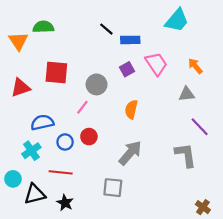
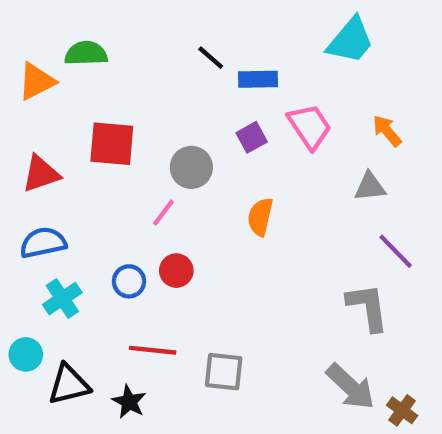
orange triangle: (18, 41) -> (37, 81), turned 36
blue semicircle: (42, 122) -> (43, 243), moved
gray arrow: (130, 153) -> (350, 387), moved, turned 92
red line: (61, 172) -> (153, 350), moved

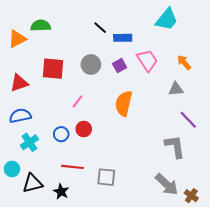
gray circle: (191, 167) -> (91, 64), moved
orange semicircle: (260, 217) -> (124, 103), size x1.4

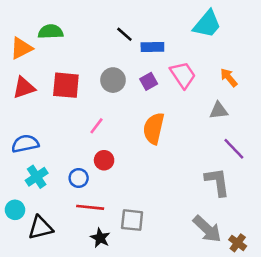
red triangle: (19, 83) -> (24, 88), moved
blue circle: (61, 134) -> (79, 178), moved
black star: (61, 192) -> (100, 238), moved

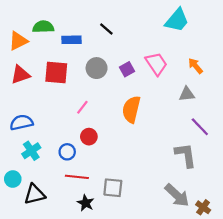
blue rectangle: (152, 47) -> (72, 40), moved

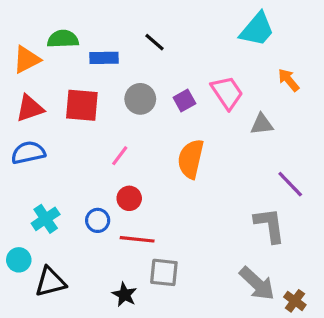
orange arrow: (195, 66) -> (289, 80), moved
gray triangle: (187, 94) -> (262, 124), moved
blue semicircle: (21, 122) -> (28, 153), moved
red line: (77, 177) -> (137, 239), moved

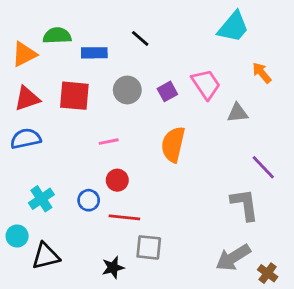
pink line: (120, 156) -> (109, 142), turned 42
gray arrow: (257, 284) -> (233, 257), turned 105
black star: (124, 295) -> (113, 267), turned 30

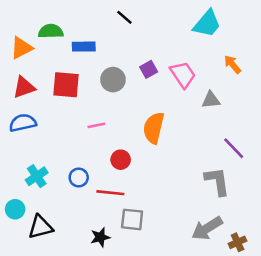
black line: (140, 38) -> (124, 17), moved
purple square: (167, 91) -> (149, 69), moved
red circle: (117, 180) -> (121, 160), moved
brown cross: (268, 273) -> (238, 242), turned 30

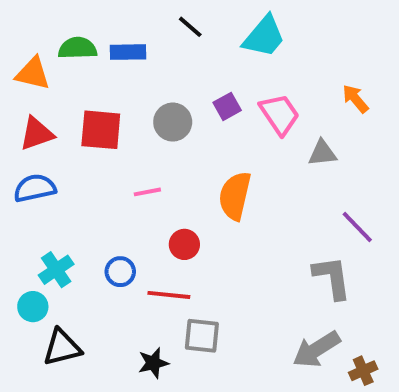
cyan trapezoid: (207, 24) -> (264, 37), moved
blue rectangle: (84, 47) -> (128, 52), moved
orange triangle: (21, 48) -> (33, 73), turned 40
cyan circle: (15, 209) -> (33, 307), moved

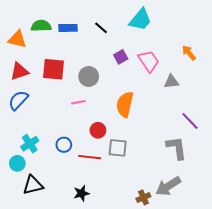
black line: (190, 27) -> (101, 28), moved
gray circle: (173, 122) -> (89, 77), moved
blue semicircle: (35, 188) -> (18, 100), turned -35
gray square: (202, 336) -> (118, 148), moved
brown cross: (363, 371) -> (143, 197), moved

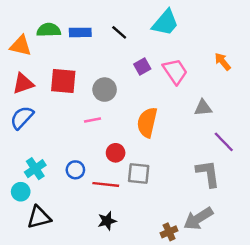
gray triangle: (171, 82) -> (203, 108), moved
black star: (81, 193) -> (107, 221), moved

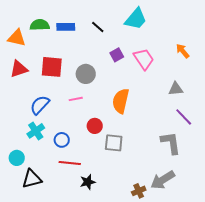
gray triangle: (203, 108) -> (176, 89), moved
blue semicircle: (22, 118) -> (40, 105), moved
cyan cross: (35, 169) -> (36, 131), moved
red line: (106, 184) -> (70, 163), moved

